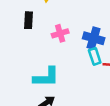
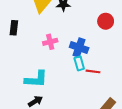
black rectangle: (28, 20) -> (14, 28), moved

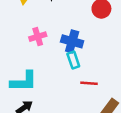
red line: (93, 71) -> (89, 83), moved

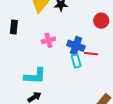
red line: (89, 83) -> (91, 54), moved

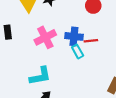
pink cross: (48, 40) -> (45, 37), size x1.5

